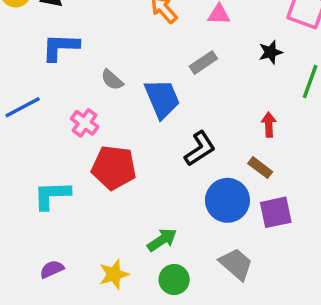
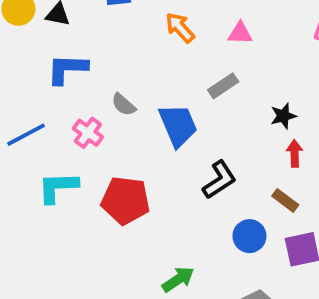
black star: (271, 52) -> (283, 116), moved
pink cross: (85, 123) -> (88, 133), moved
cyan L-shape: (52, 195) -> (58, 187), moved
blue circle: (227, 200) -> (249, 236), size x0.7

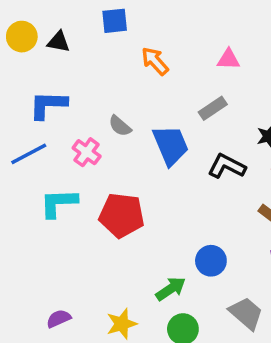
orange arrow: (180, 28) -> (155, 61), moved
blue L-shape: (67, 69) -> (48, 105), moved
black L-shape: (219, 180) -> (227, 166), moved, turned -120
blue circle: (249, 236) -> (211, 261), moved

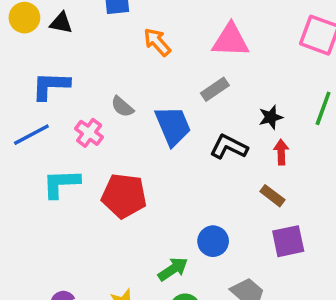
pink triangle: (228, 59) -> (231, 40), size x1.6

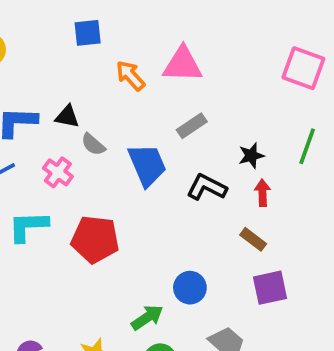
black triangle: (61, 23) -> (67, 117), moved
pink triangle: (231, 40) -> (182, 64), moved

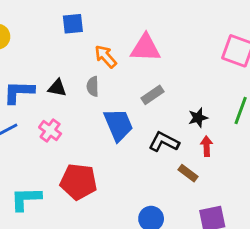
gray semicircle: (93, 144) -> (93, 86), moved, turned 48
cyan L-shape: (28, 226) -> (26, 199), moved
brown rectangle: (253, 239) -> (188, 173), moved

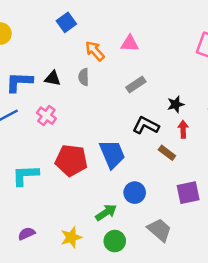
blue square: (73, 24) -> (66, 22), turned -30
pink triangle: (145, 48) -> (130, 43), size x0.7
blue trapezoid: (118, 125) -> (112, 154), moved

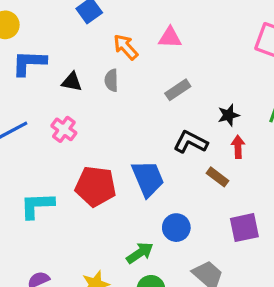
blue L-shape: (19, 82) -> (29, 63), moved

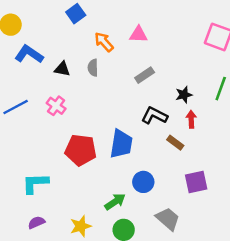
blue L-shape: (29, 63) -> (29, 54), turned 32
blue trapezoid: (148, 178) -> (121, 144), turned 32
cyan L-shape: (37, 205) -> (35, 183), moved

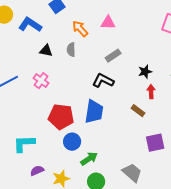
blue L-shape: (29, 54) -> (30, 25), moved
black L-shape: (154, 116) -> (103, 81), moved
blue circle: (143, 182) -> (72, 142), moved
purple semicircle: (36, 222) -> (37, 171), moved

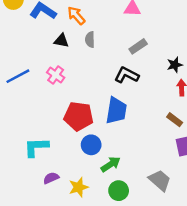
orange arrow: (80, 29) -> (76, 15), moved
brown rectangle: (138, 111) -> (175, 120), moved

